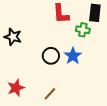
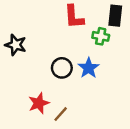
red star: (16, 88) -> (39, 103), moved

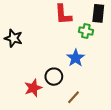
black circle: (62, 68) -> (54, 77), moved
brown line: (61, 114) -> (74, 97), moved

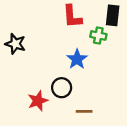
blue star: (76, 58) -> (77, 59), moved
brown line: (74, 97) -> (84, 111), turned 48

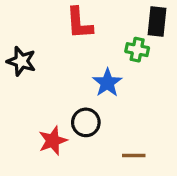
red L-shape: (72, 17) -> (79, 23), moved
brown line: (84, 111) -> (134, 156), moved

